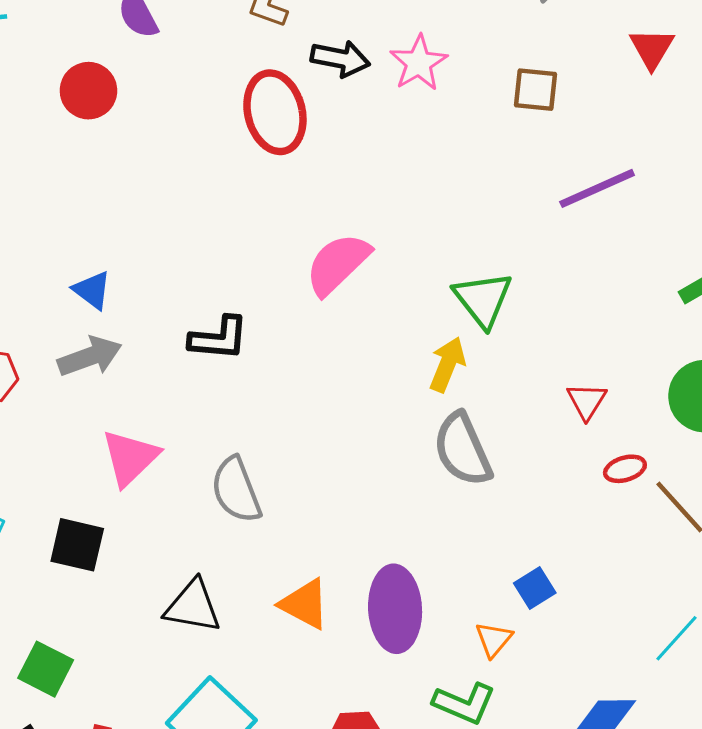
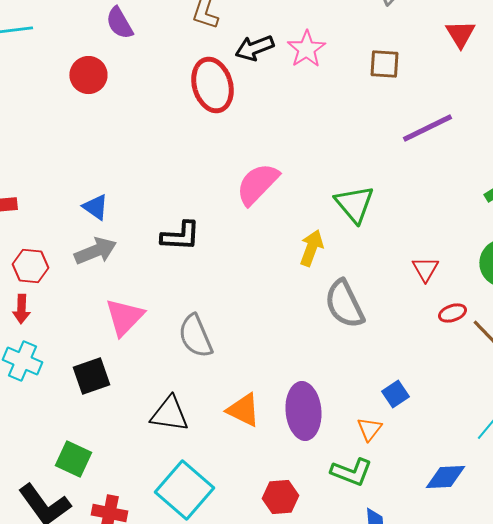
black arrow: (340, 59) -> (254, 48), turned 150
yellow arrow: (447, 364) -> (311, 248), moved
black square: (77, 545) -> (91, 376), turned -30

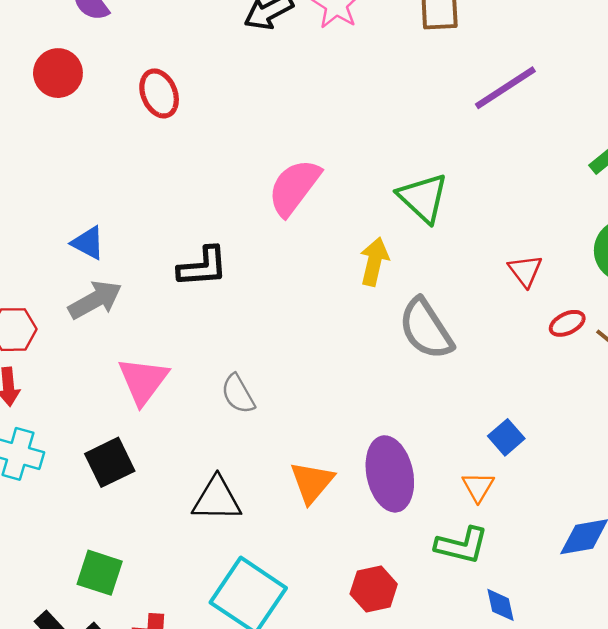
red ellipse: (212, 85) -> (159, 93), moved, size x0.7
gray semicircle: (195, 336) -> (238, 394), size x0.7
orange triangle: (243, 410) -> (312, 482), turned 51

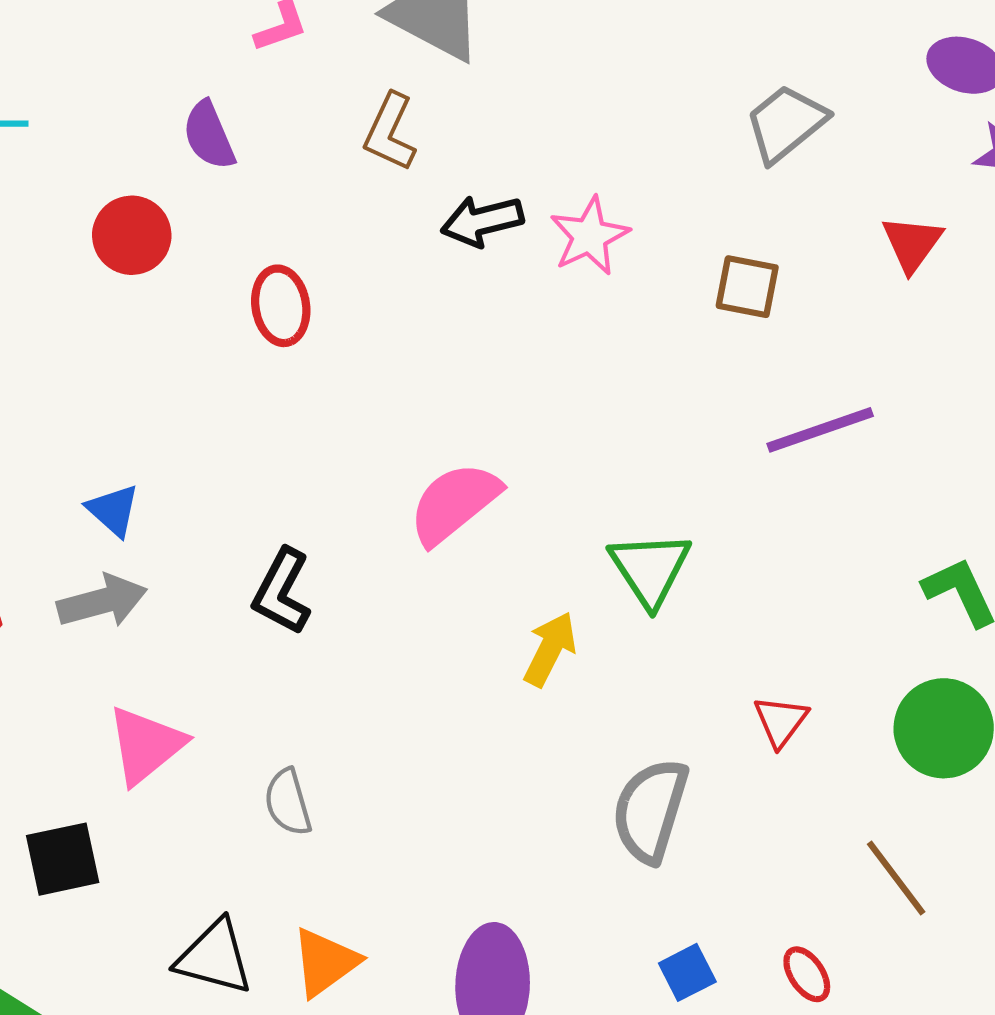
black L-shape: (203, 267) -> (282, 592), turned 108
red ellipse: (567, 323) -> (807, 974), moved, turned 68
gray semicircle: (426, 329) -> (650, 810), moved, turned 36
orange triangle: (312, 482) -> (325, 962), moved

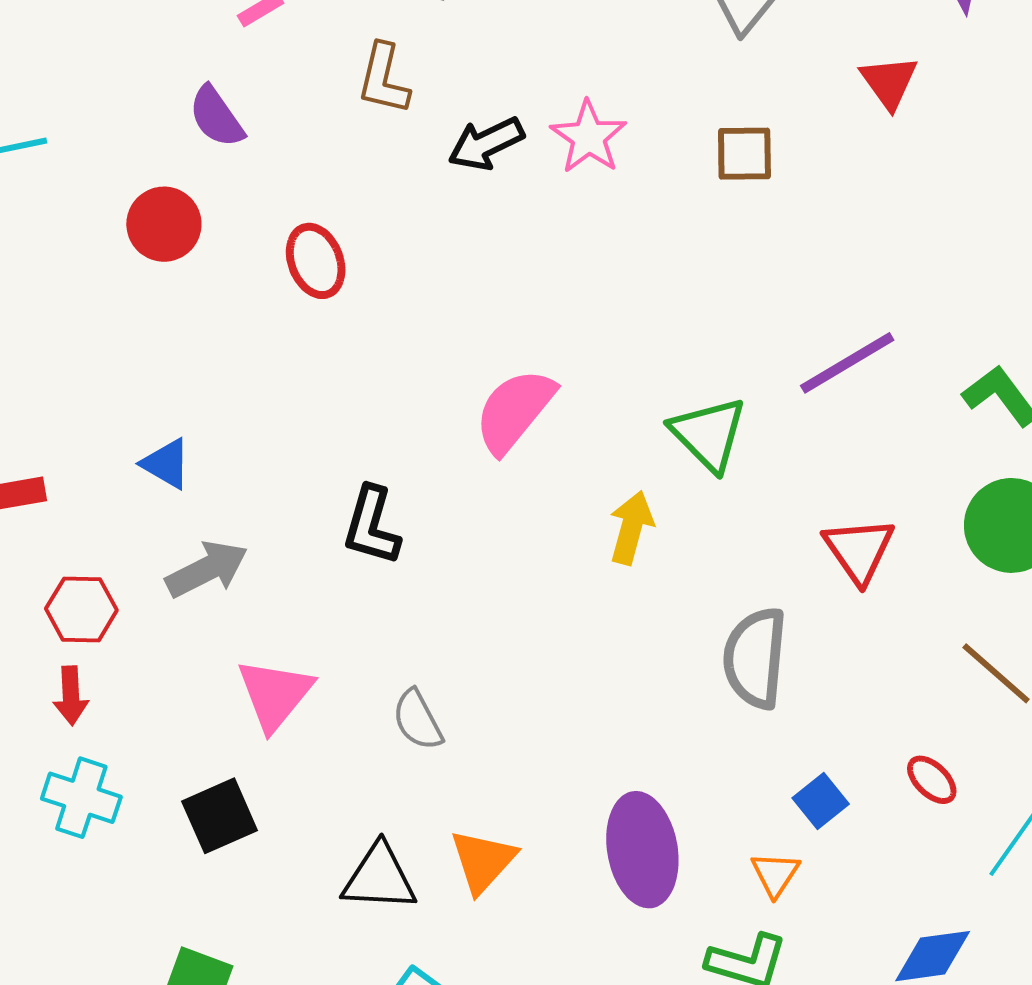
purple line: (820, 430) -> (847, 363), moved
blue triangle: (113, 510) -> (166, 464), moved
red triangle: (781, 721) -> (859, 550), size x1.4

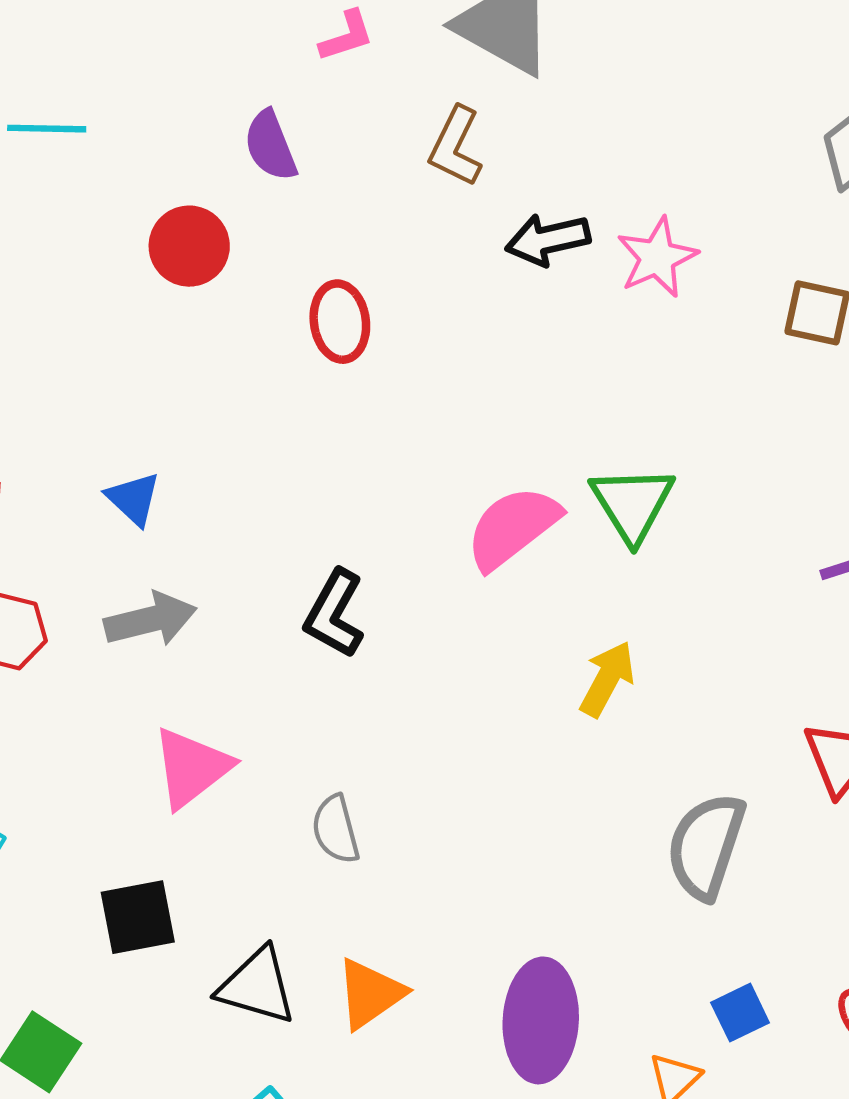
green triangle: (709, 434) -> (632, 504), moved
black square: (220, 816) -> (138, 917), moved

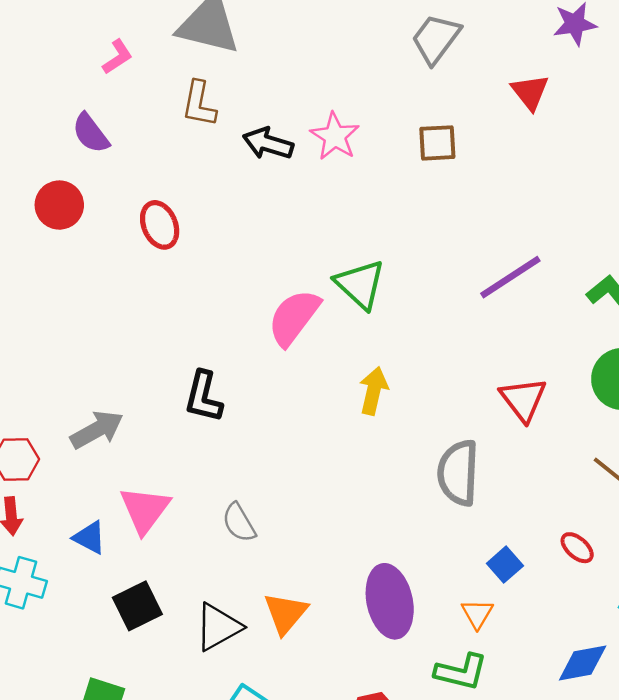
black arrow: (548, 240) -> (268, 143), turned 45
blue triangle: (133, 499) -> (90, 538), moved
black triangle: (257, 986) -> (218, 627), turned -30

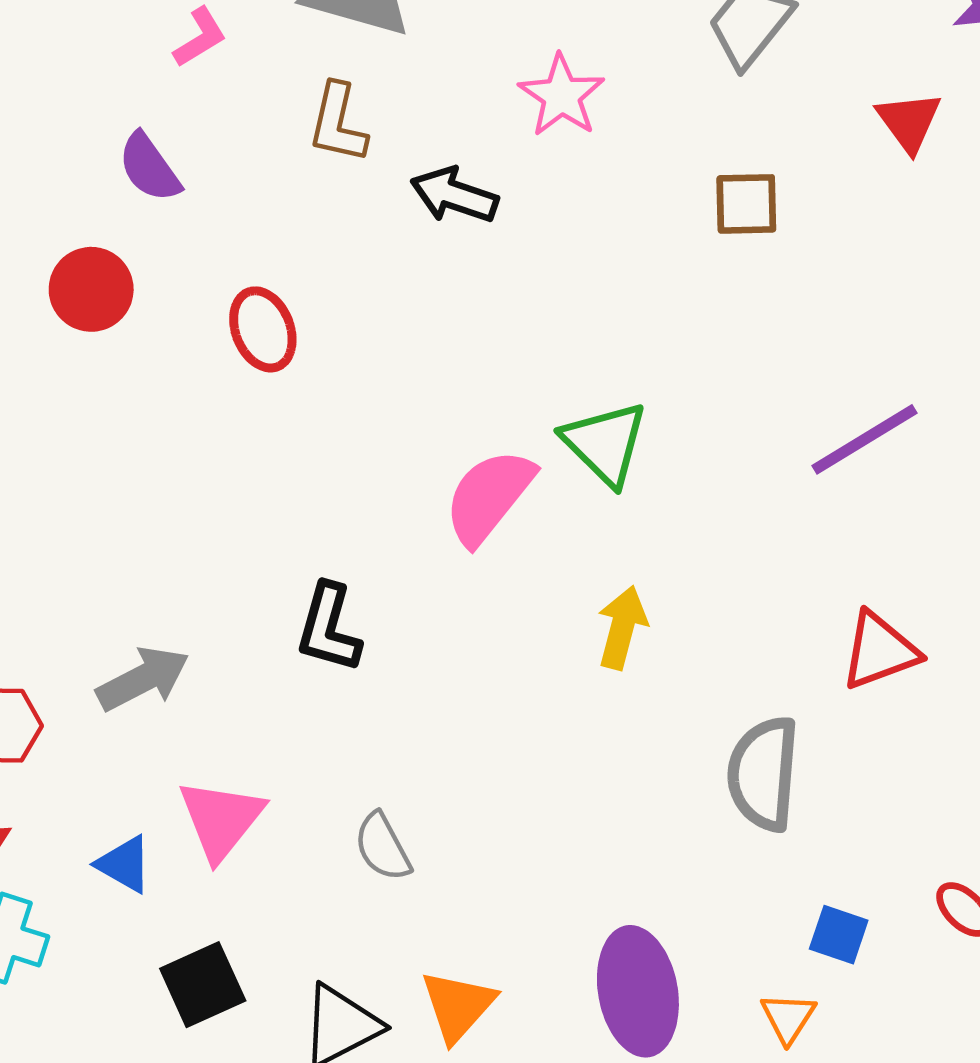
pink star: (335, 136) -> (562, 96), moved
red triangle: (523, 399) -> (880, 651), turned 45
blue square: (505, 565) -> (839, 935), turned -32

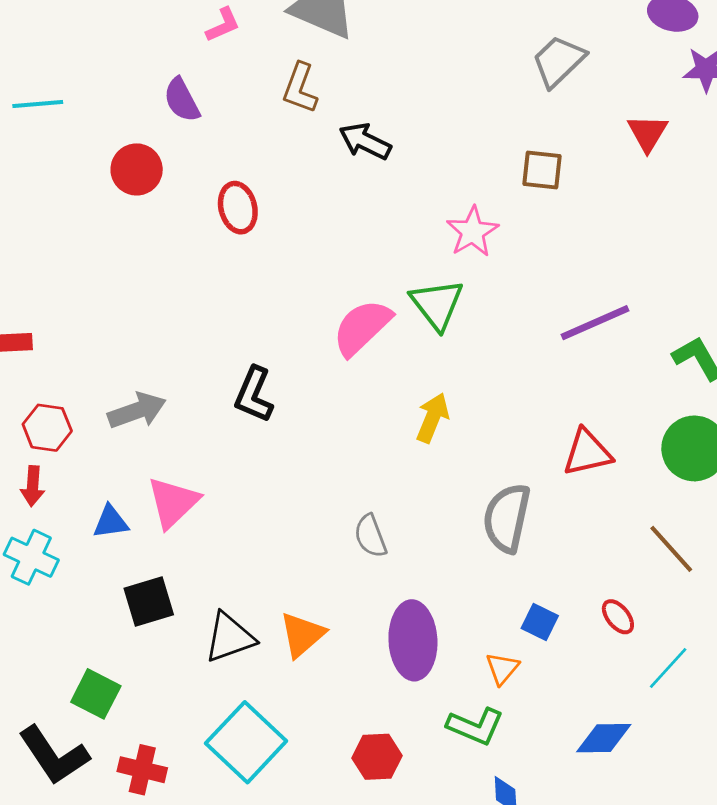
pink star: (562, 96) -> (473, 232), moved
gray semicircle: (383, 847) -> (370, 536), moved
blue triangle: (124, 864) -> (111, 522), turned -45

